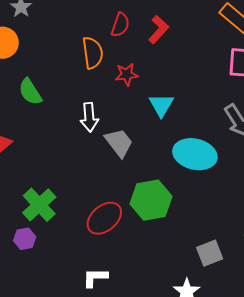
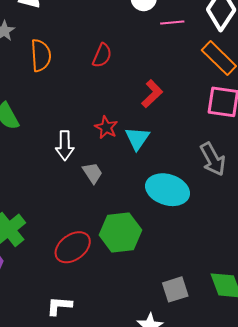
red L-shape: (159, 29) -> (152, 94), moved
orange semicircle: (93, 53) -> (41, 55), moved
red star: (127, 74) -> (106, 127), moved, turned 30
gray trapezoid: (119, 143) -> (93, 173), size x0.7

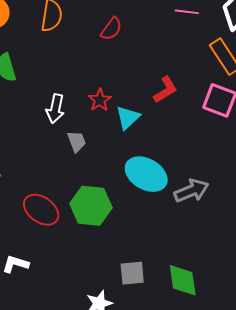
red L-shape: (152, 94) -> (165, 90), moved
gray arrow: (213, 159) -> (191, 191), moved, turned -96
red ellipse: (73, 247) -> (41, 210), turned 60

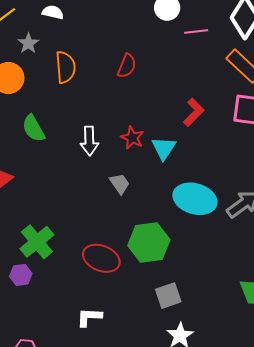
white arrow: (55, 109) -> (89, 141), moved
gray square: (132, 273) -> (168, 296), moved

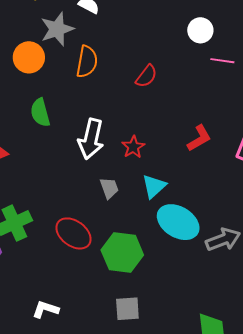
gray star: (28, 43) -> (57, 29), size x1.6
white arrow: (89, 141) -> (91, 139), size x1.4
cyan triangle: (164, 148) -> (154, 186), moved
red ellipse: (101, 258) -> (73, 233), moved

